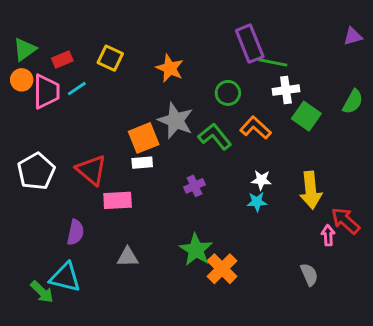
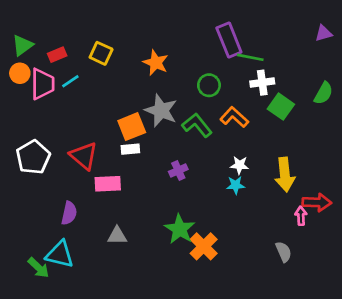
red arrow: (346, 221) -> (317, 202), turned 140

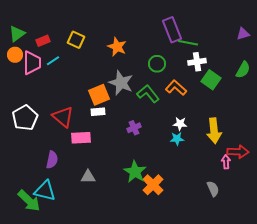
purple triangle: (323, 33) -> (243, 34), moved
green arrow: (38, 268) -> (29, 201), size x1.4

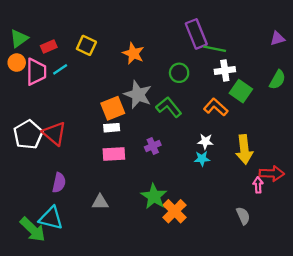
orange L-shape: (176, 88) -> (216, 107), moved
red triangle: (63, 117) -> (54, 133), moved
pink rectangle: (81, 138) -> (114, 154), moved

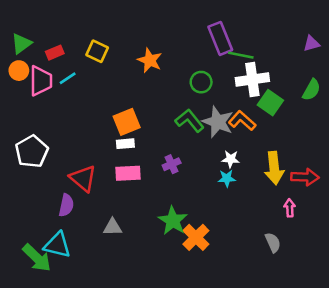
white cross: (225, 71) -> (252, 80), size x1.4
gray star: (138, 95) -> (218, 122), moved
red triangle: (54, 133) -> (83, 178), moved
red arrow: (272, 173) -> (305, 177), moved

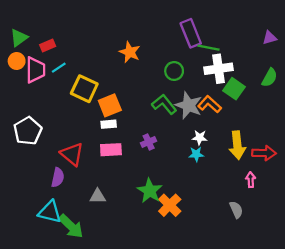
yellow square: (97, 51) -> (84, 89), moved, size x1.4
green arrow: (37, 258) -> (71, 226), moved

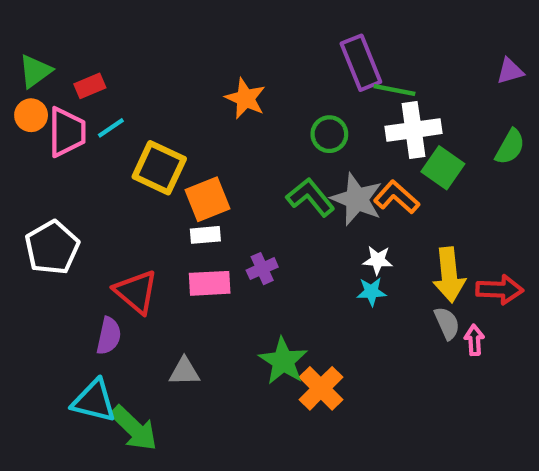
purple cross: (149, 142) -> (262, 269), moved
gray semicircle: (236, 210) -> (447, 323), moved

